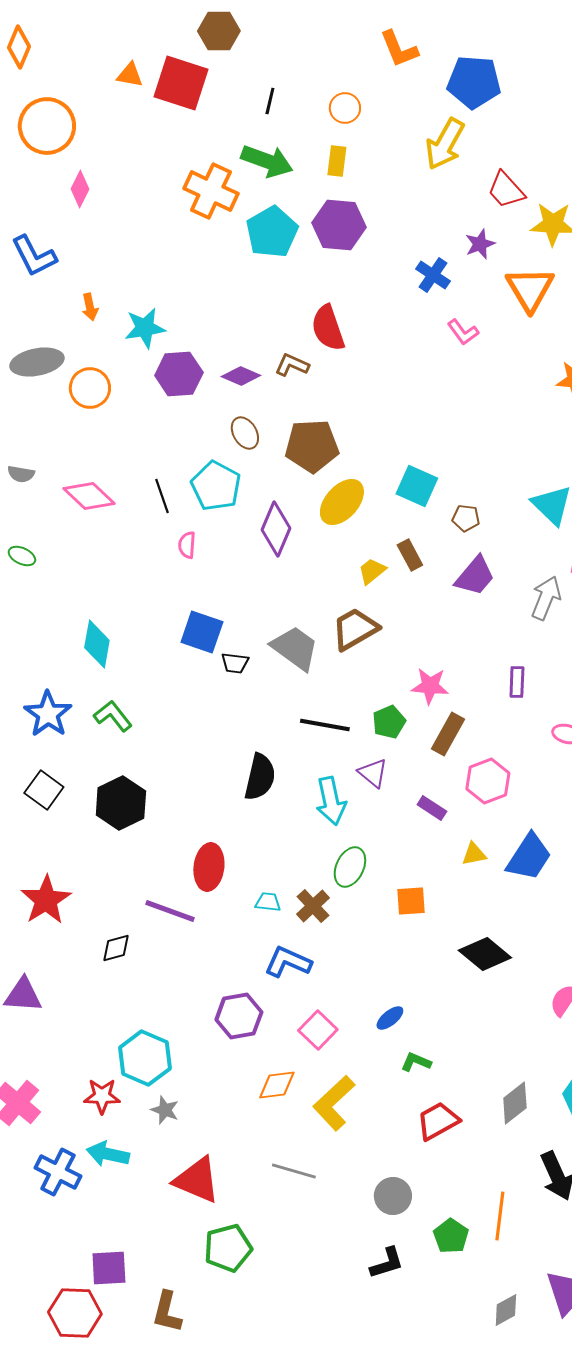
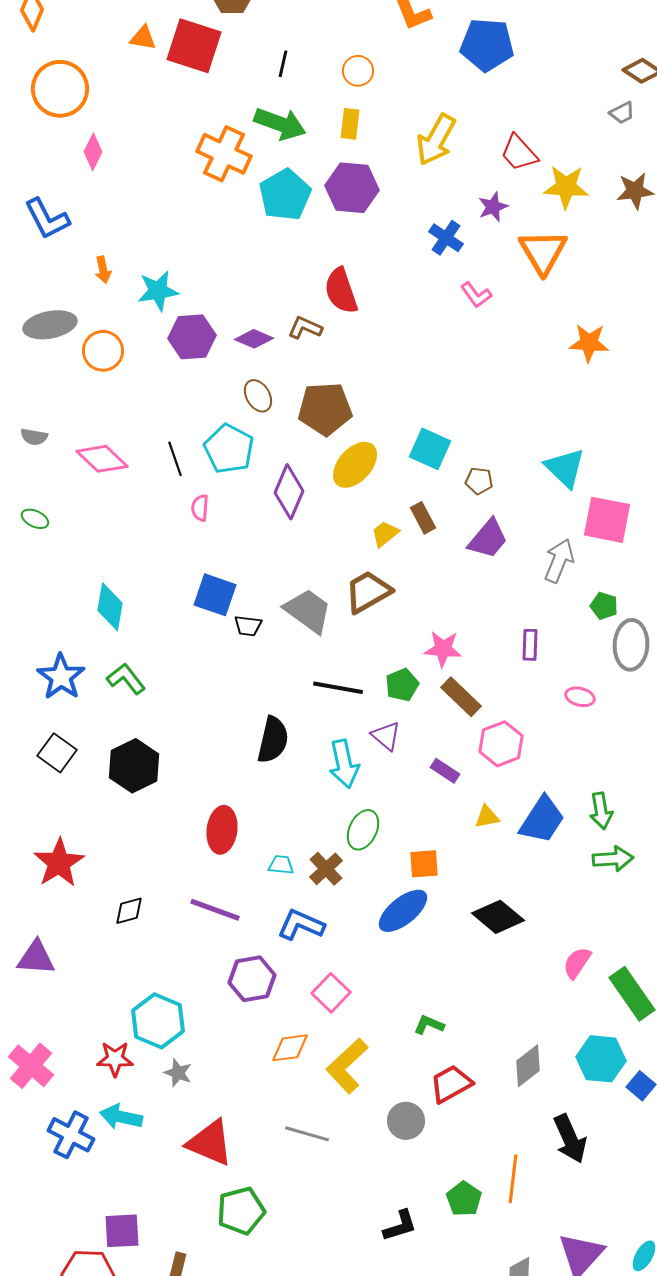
yellow arrow: (445, 144) -> (436, 140), moved
brown rectangle: (448, 734) -> (461, 697), turned -75
purple line: (170, 911) -> (215, 910), moved
blue ellipse: (390, 1018) -> (403, 911), moved, size x1.8
gray circle: (393, 1196) -> (406, 1121), moved

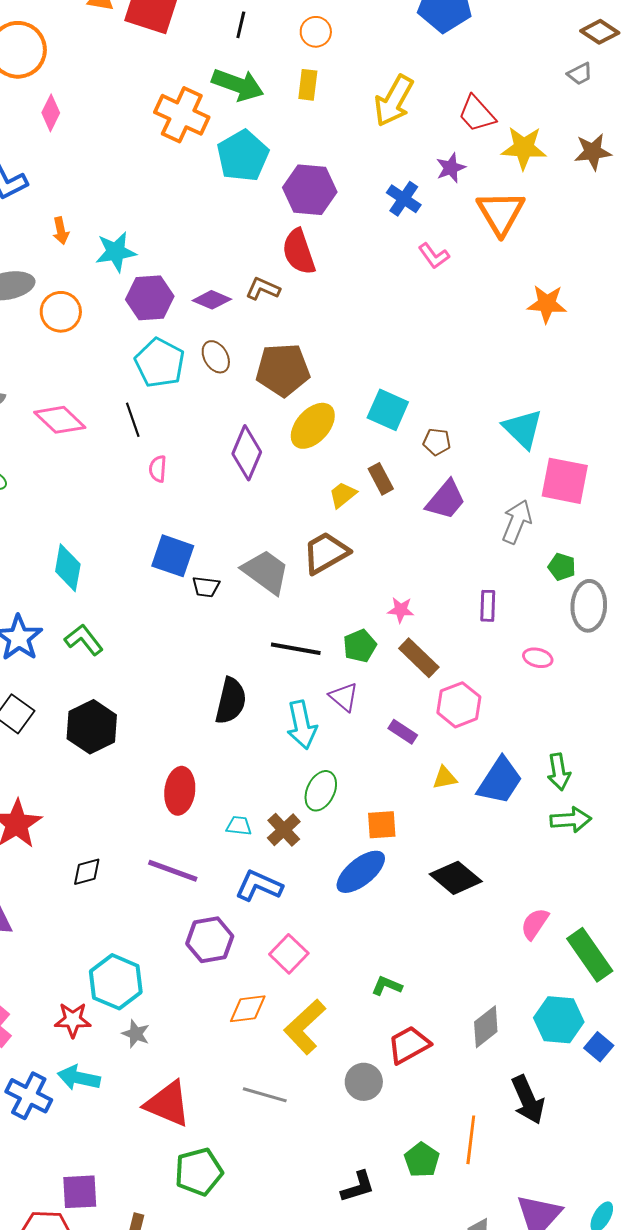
purple hexagon: (352, 188) -> (310, 190), moved
cyan pentagon: (229, 449) -> (160, 363), moved
pink star: (443, 649) -> (401, 610), size x0.7

